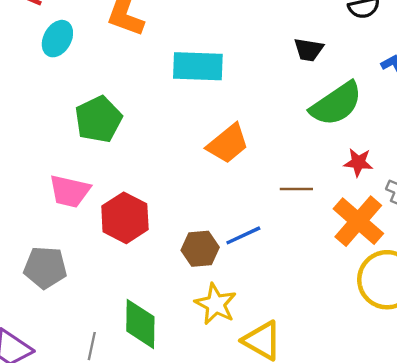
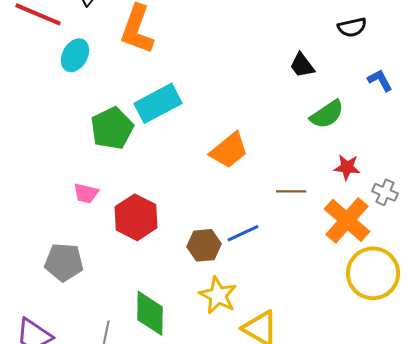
black trapezoid: (309, 50) -> (302, 65), turned 44
cyan rectangle: (198, 66) -> (158, 103), moved, turned -30
green semicircle: (336, 104) -> (327, 114), size x0.7
pink trapezoid: (70, 191) -> (86, 193), size x0.7

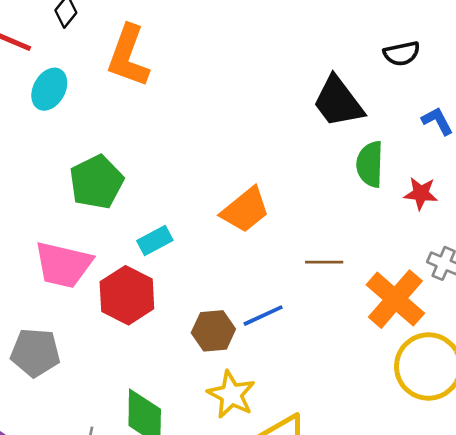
black trapezoid: (302, 65) -> (338, 102), size x1.6
cyan rectangle: (158, 103) -> (155, 241), moved, size x0.6
green semicircle: (327, 114) -> (370, 164), turned 126
red star: (347, 167) -> (421, 193), moved
pink trapezoid: (86, 193) -> (63, 265), size x1.8

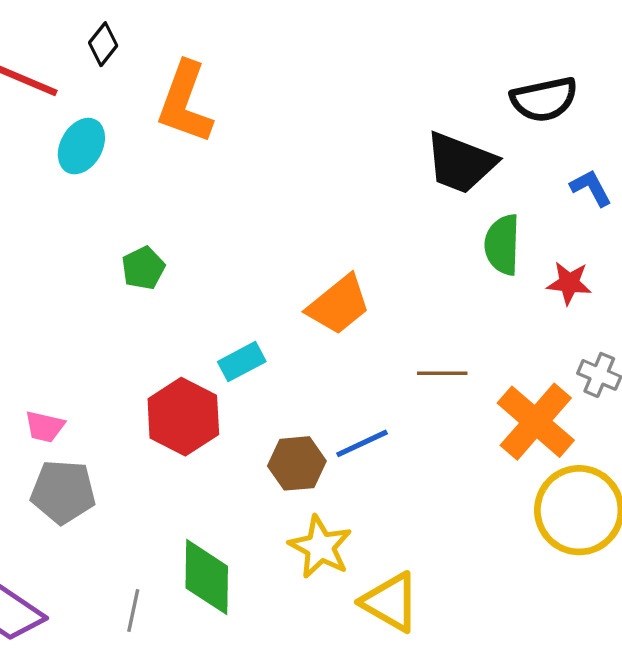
black semicircle: (402, 54) -> (544, 99), size x1.4
black trapezoid: (338, 102) -> (461, 163), turned -32
green pentagon: (96, 182) -> (143, 268), size x0.6
cyan rectangle: (155, 241) -> (242, 362), moved
pink trapezoid: (63, 265) -> (45, 427), moved, size x0.5

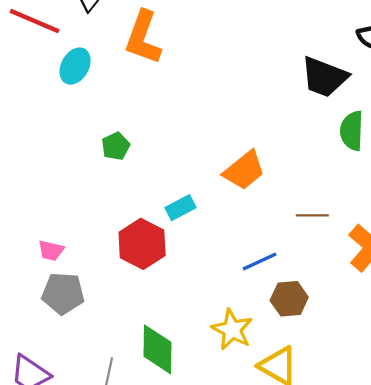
brown hexagon: (297, 463) -> (289, 299), moved

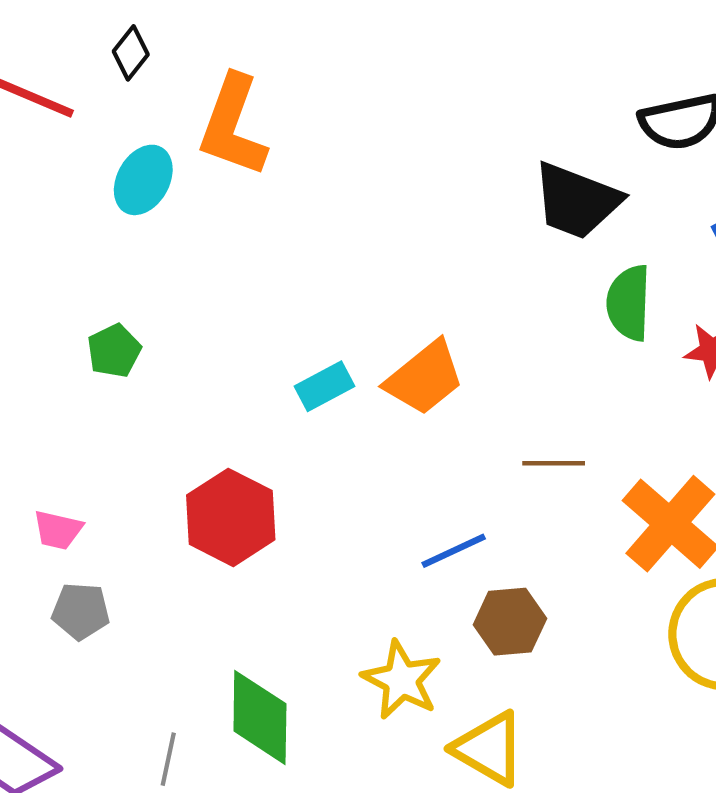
cyan ellipse: (75, 66) -> (143, 180), moved
green pentagon: (116, 146) -> (114, 351), moved
cyan rectangle: (180, 208) -> (325, 386), moved
gray pentagon: (63, 293) -> (81, 611), size x0.7

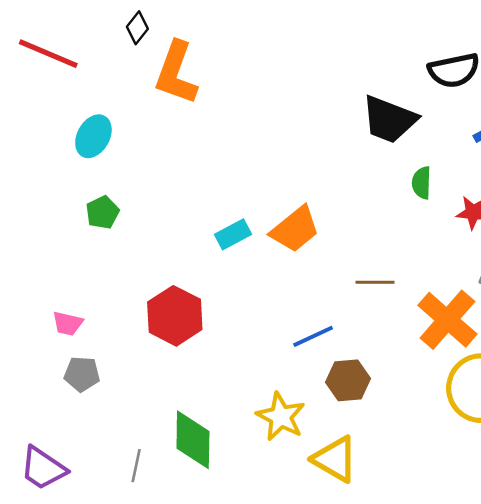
black diamond: (131, 53) -> (137, 28), moved
cyan ellipse: (143, 180) -> (93, 136), moved
green semicircle: (629, 303) -> (422, 183), size x0.7

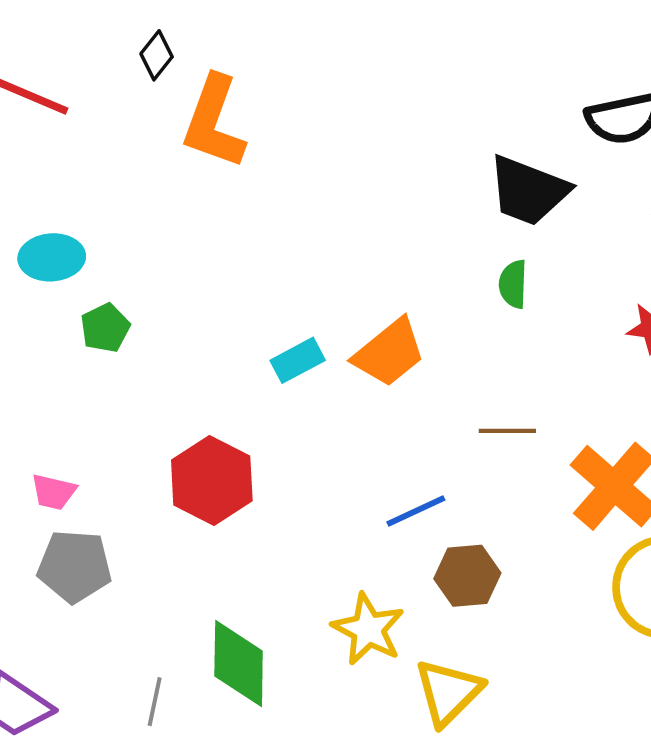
cyan ellipse: (93, 136) -> (52, 257), moved, turned 57
green semicircle: (422, 183) -> (513, 284), moved
gray pentagon: (82, 374) -> (75, 566), size x1.4
yellow triangle: (335, 459) -> (448, 692), turned 45

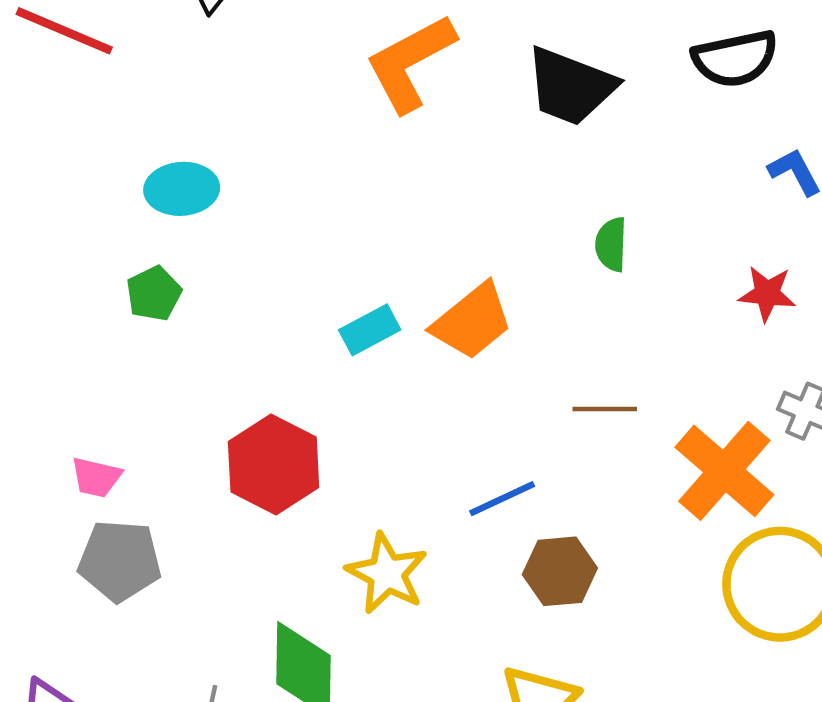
orange L-shape: (214, 122) -> (410, 63), moved, turned 42
black trapezoid: (528, 191) -> (571, 86), moved
cyan ellipse: (52, 257) -> (182, 189), moved
yellow star: (368, 629) -> (387, 573), moved

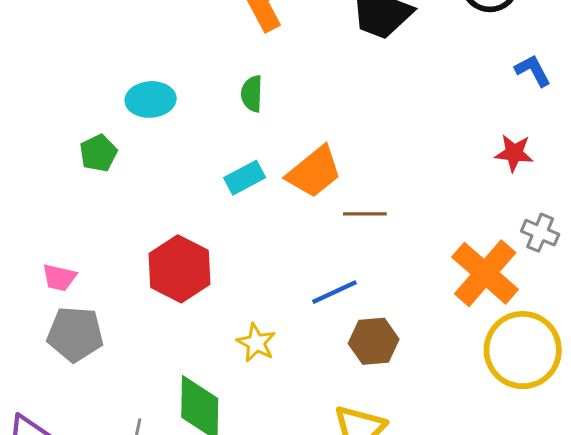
cyan ellipse: (182, 189) -> (151, 99), moved
green semicircle: (611, 244) -> (252, 94), moved
brown line: (605, 409) -> (365, 214), moved
yellow star: (387, 573) -> (256, 343), size x0.7

